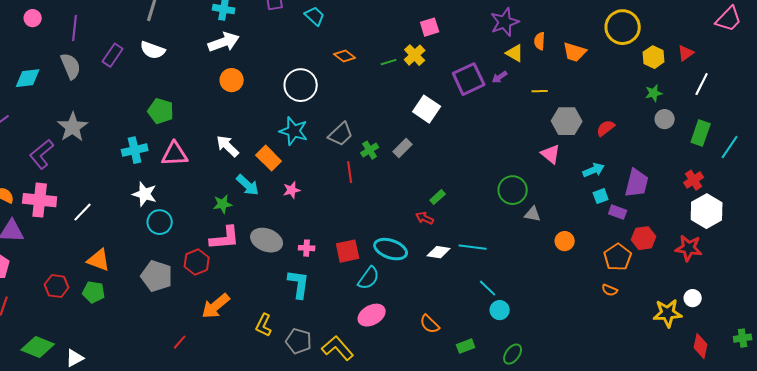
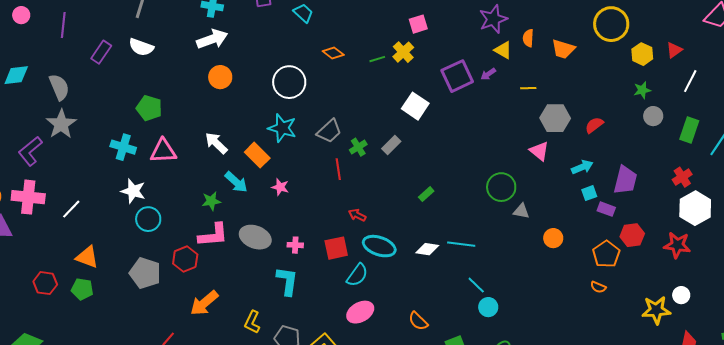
gray semicircle: (71, 66) -> (59, 87), moved
cyan cross: (135, 150) -> (123, 147), turned 30
pink star: (292, 190) -> (280, 187), turned 30
red arrow: (425, 218) -> (357, 215), moved

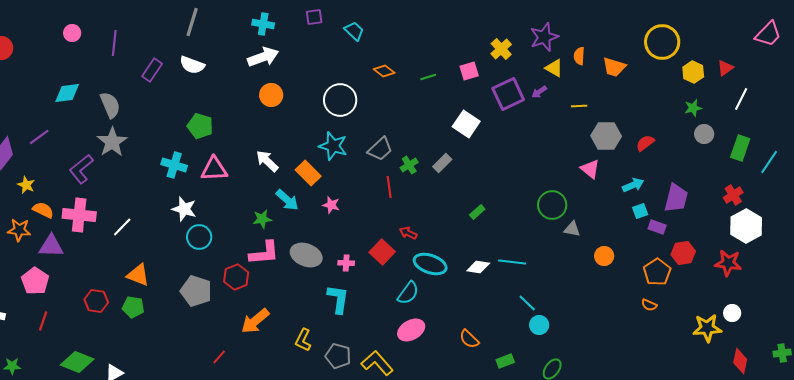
pink square: (418, 24) -> (469, 71), moved
yellow cross: (403, 52) -> (501, 49), moved
red square: (336, 248) -> (382, 252), moved, turned -35

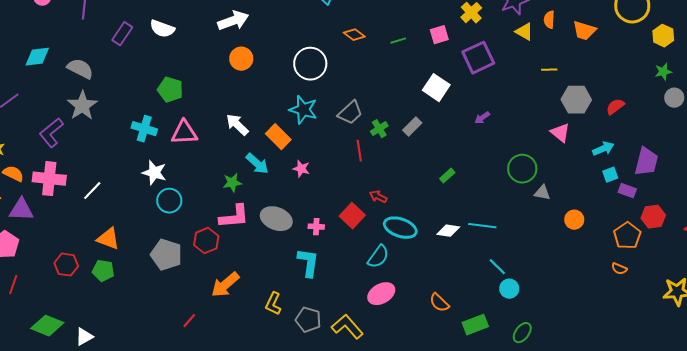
purple arrow: (539, 92) -> (482, 118), moved
gray semicircle: (110, 105) -> (80, 69), turned -40
green rectangle: (505, 361) -> (475, 325), size x1.4

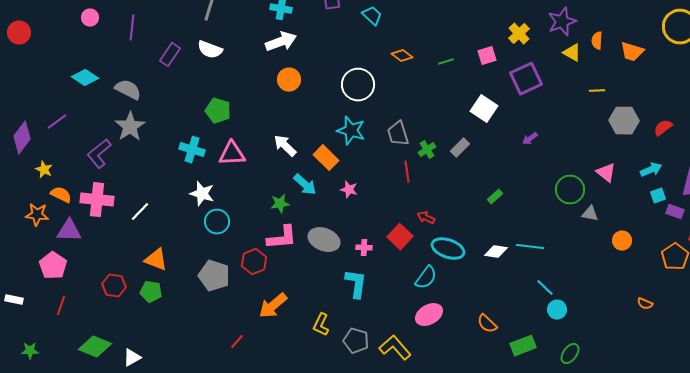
cyan diamond: (37, 57) -> (85, 78), turned 40
gray trapezoid: (350, 113) -> (398, 134), turned 116
pink triangle: (560, 133) -> (606, 173), moved
orange semicircle: (619, 269) -> (645, 304), moved

